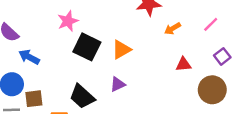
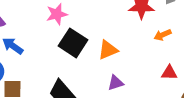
purple triangle: (118, 84) -> (116, 83), moved

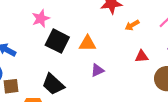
orange triangle: (108, 50) -> (87, 43), turned 30

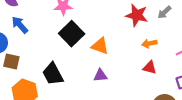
red triangle: (142, 56) -> (150, 67), moved

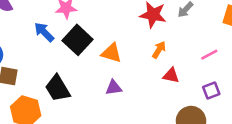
blue arrow: (20, 25) -> (44, 32), moved
orange arrow: (149, 44) -> (159, 50), moved, turned 136

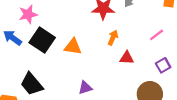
purple triangle: (114, 88) -> (85, 88), moved

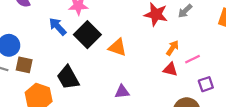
pink line: (157, 35) -> (192, 59), moved
orange arrow: (113, 38) -> (172, 48), moved

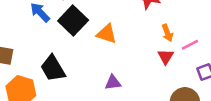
orange arrow: (172, 48) -> (167, 33), turned 126
red triangle: (170, 69) -> (166, 57), turned 49

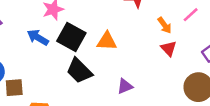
pink line: (190, 45) -> (191, 15), moved
black trapezoid: (53, 68) -> (79, 71), moved

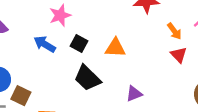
black square: (71, 37) -> (79, 43), size x0.6
brown square: (14, 88) -> (21, 96), turned 30

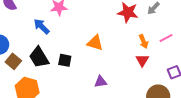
black square: (79, 43) -> (65, 60), moved, turned -32
black trapezoid: (87, 78) -> (39, 57), moved

